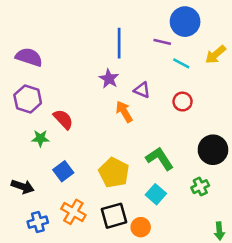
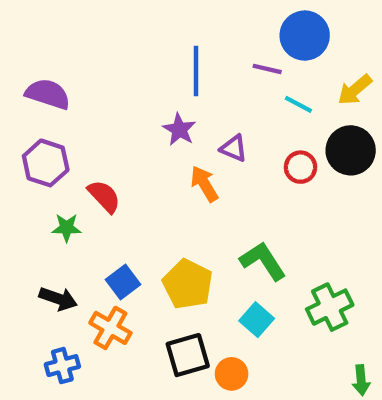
black circle: (213, 150) -> (351, 150), moved
blue square: (63, 171) -> (123, 282), moved
black arrow: (23, 187) -> (58, 299), moved
green cross: (200, 187) -> (330, 307), size x1.5
orange cross: (73, 212) -> (110, 328), moved

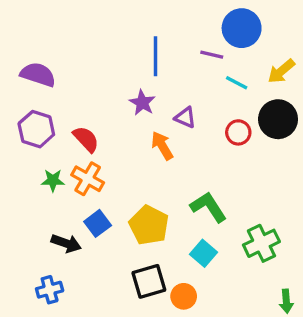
red semicircle: (104, 196) -> (86, 139), moved
black arrow: (58, 299) -> (66, 243), moved
orange cross: (110, 328) -> (88, 179), moved

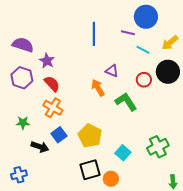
purple star: (142, 103) -> (47, 61), moved
green star: (53, 180) -> (23, 123), moved
green L-shape: (208, 207) -> (126, 102), moved
blue cross: (50, 290) -> (19, 175), moved

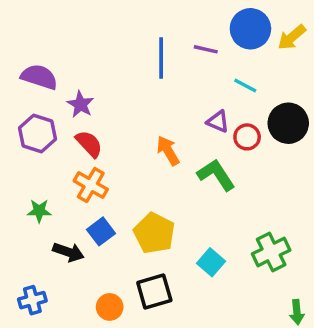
purple line: (128, 33) -> (206, 49), moved
yellow arrow: (170, 43) -> (292, 37), moved
purple triangle: (112, 71) -> (218, 121), moved
orange circle: (111, 179) -> (110, 307), moved

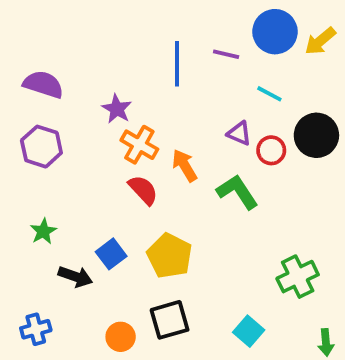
purple star: (80, 104) -> (117, 109), moved
red semicircle: (89, 144) -> (143, 190), moved
orange cross: (91, 185) -> (139, 145), moved
green star: (39, 211) -> (43, 231), turned -30
cyan square: (211, 262) -> (249, 331), moved

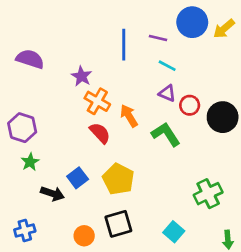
cyan line: (269, 94) -> (167, 66), moved
black circle: (316, 135) -> (223, 117), moved
purple hexagon: (41, 147) -> (22, 128), moved

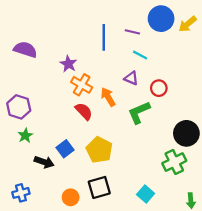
purple triangle: (167, 93) -> (131, 78), moved
black circle: (223, 117) -> (186, 133), moved
green L-shape: (166, 134) -> (139, 112), turned -80

